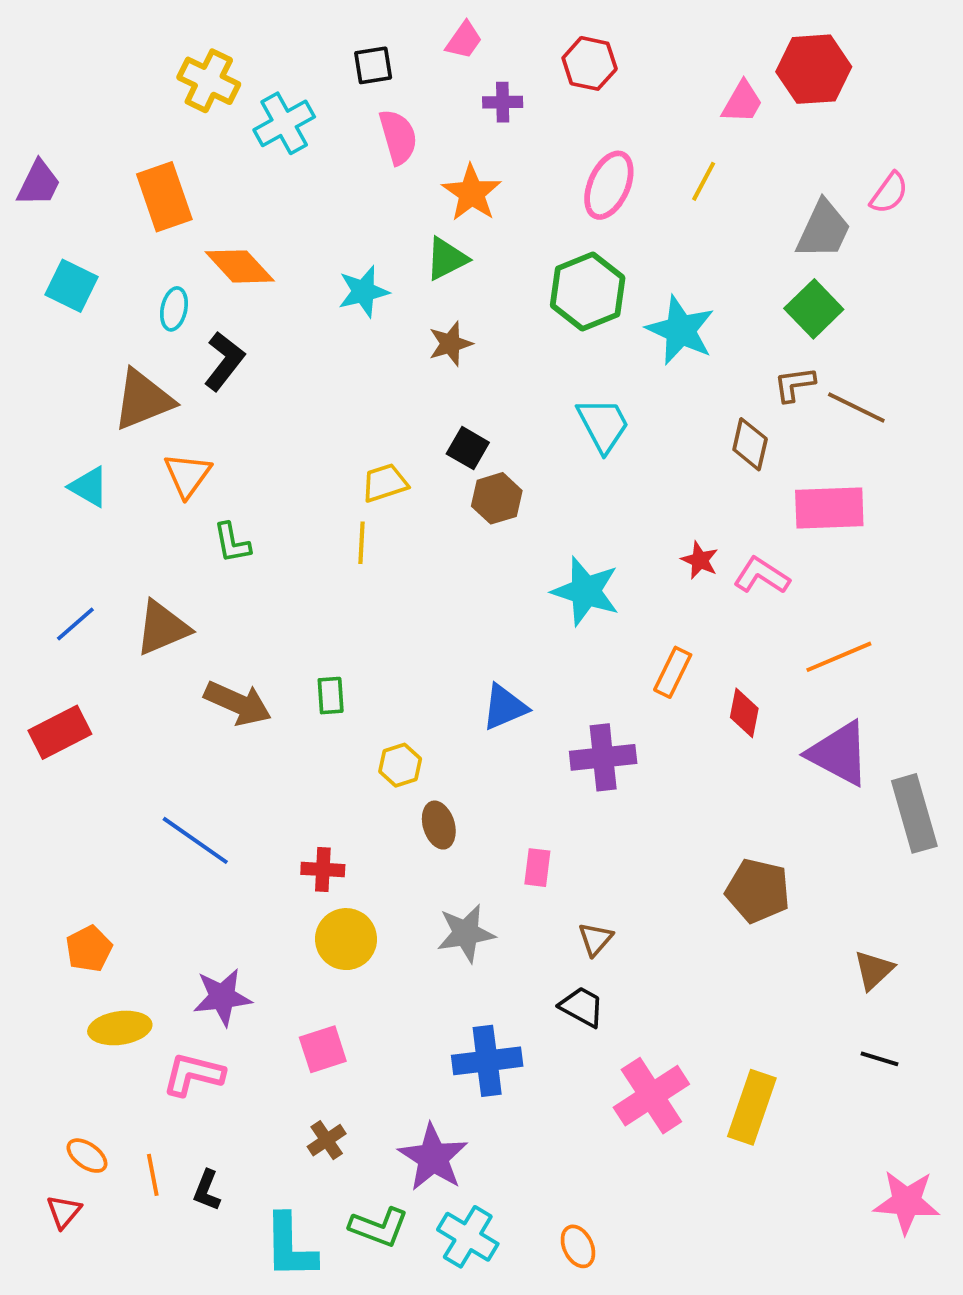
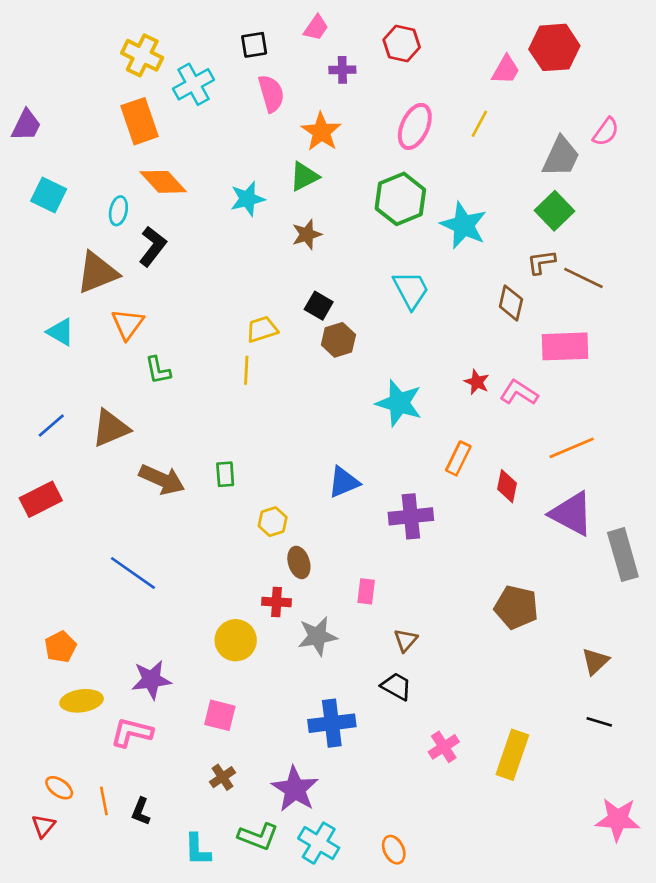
orange rectangle: (164, 197) -> (140, 121), moved
red cross: (323, 869) -> (277, 602), moved
pink square: (323, 1049) -> (220, 715), turned 32
pink cross: (651, 1096) -> (444, 747), size x0.6
cyan L-shape: (290, 1246) -> (197, 850), size x0.7

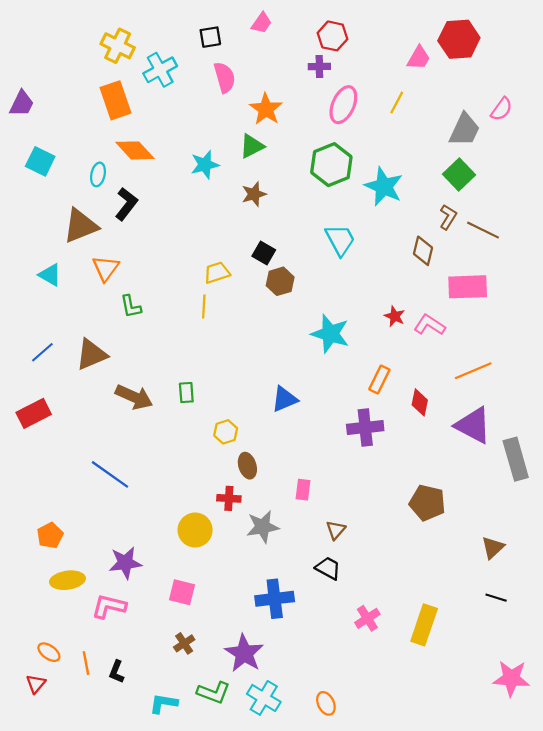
purple cross: (342, 70) -> (319, 67), moved
brown L-shape: (541, 262) -> (448, 217), turned 130
purple cross: (411, 516) -> (365, 427), moved
cyan L-shape: (197, 850) -> (163, 703), turned 100

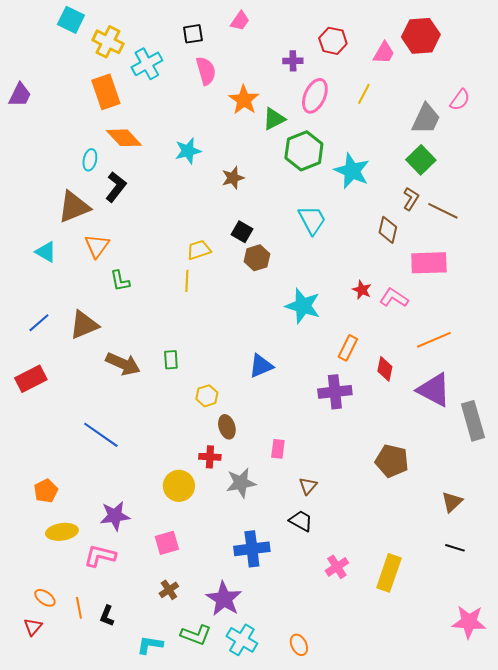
red hexagon: (332, 36) -> (333, 41), moved
green triangle: (252, 146) -> (274, 119), moved
cyan square: (40, 161) -> (71, 20), moved
pink square: (182, 592) -> (167, 543), turned -30

